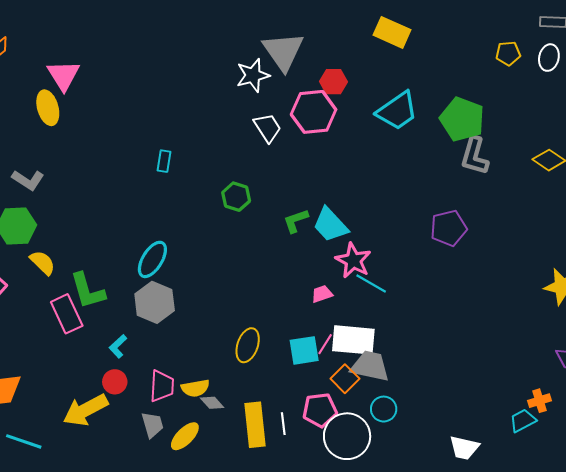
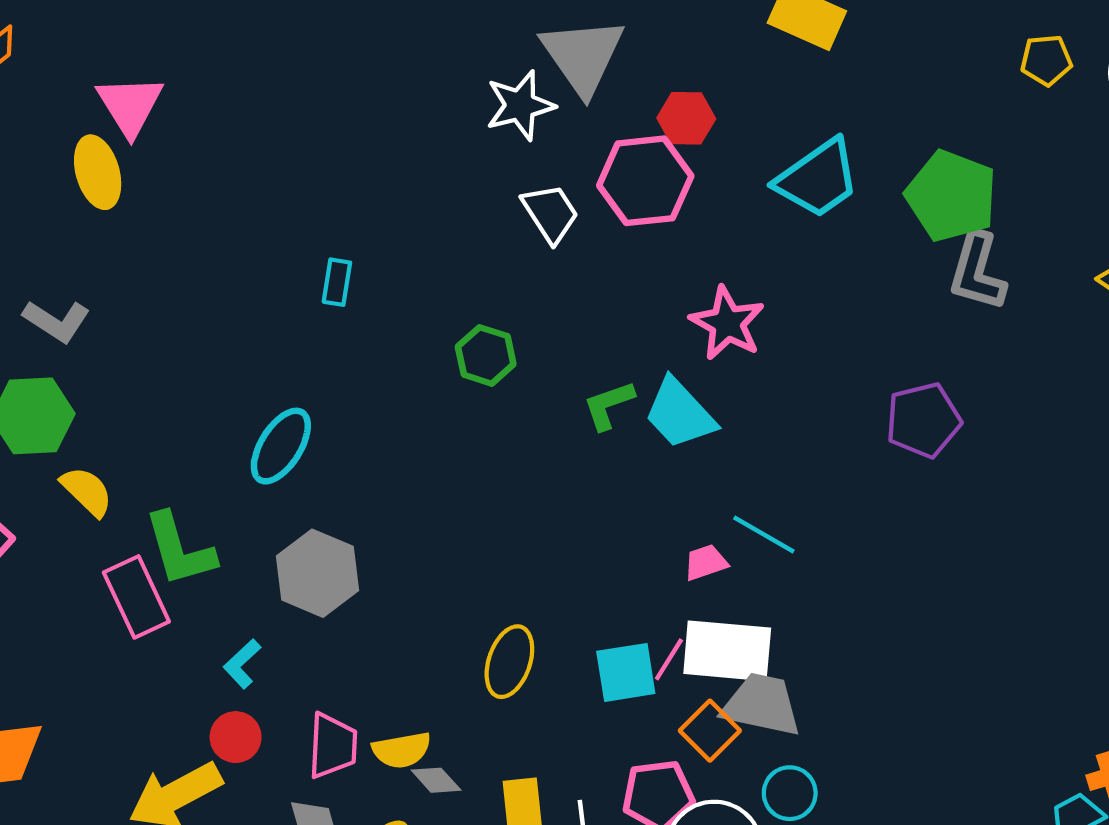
cyan ellipse: (152, 259) -> (281, 446), moved
pink star: (353, 260) -> (727, 323), moved
pink trapezoid: (322, 294) -> (706, 562), moved

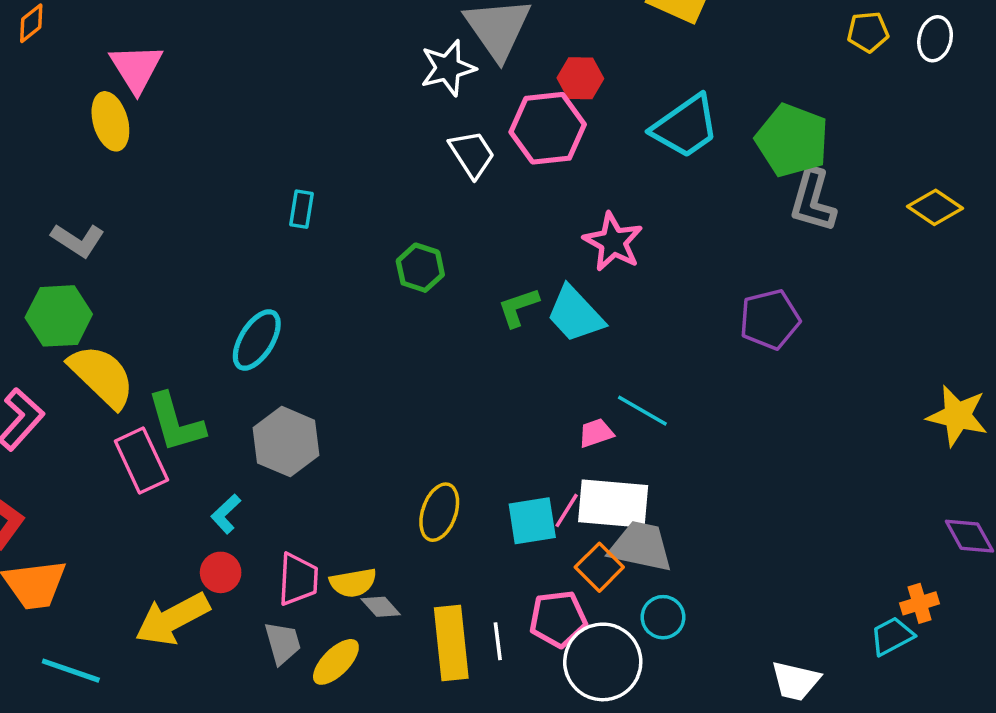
yellow semicircle: (87, 491) -> (102, 376), size x1.6

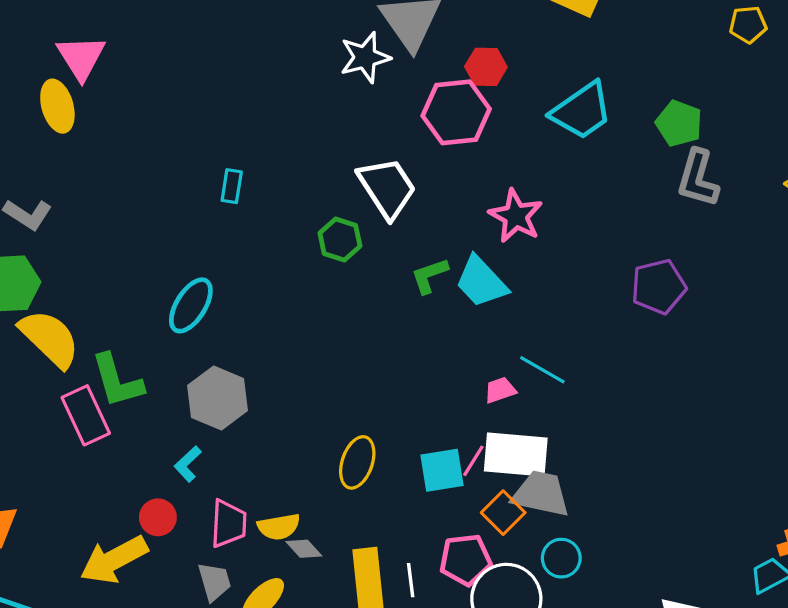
green pentagon: (792, 140) -> (679, 123), size x0.7
white trapezoid: (472, 154) -> (387, 188), moved, size x1.4
cyan L-shape: (226, 514) -> (188, 464), moved

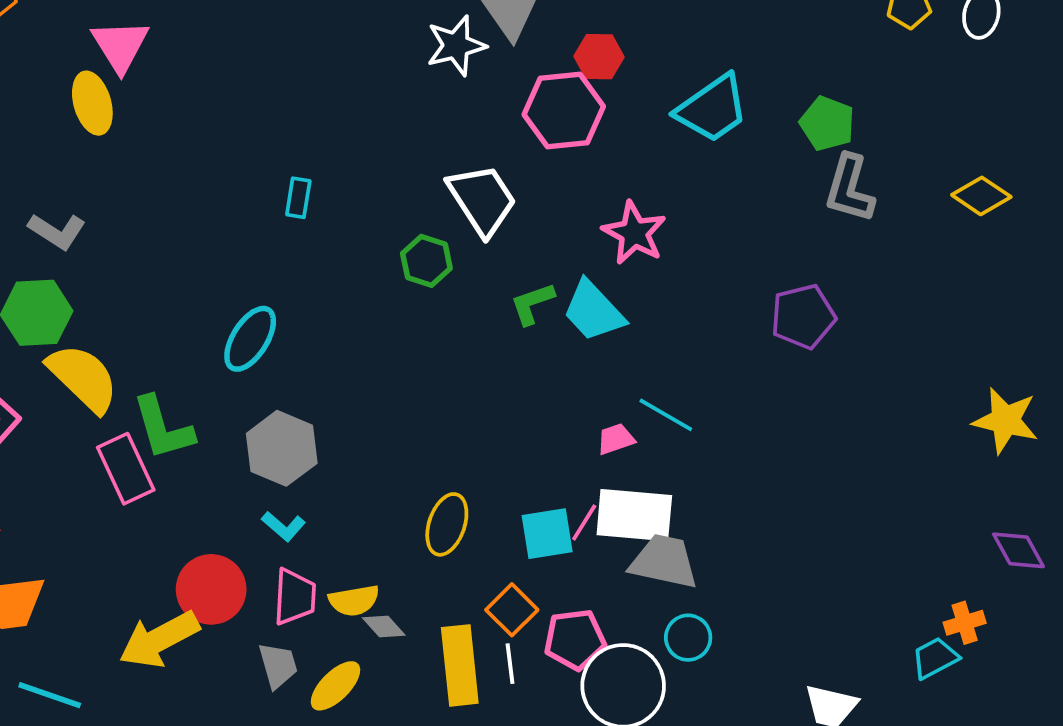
cyan L-shape: (188, 464) -> (284, 526), moved, turned -96
orange square: (503, 513) -> (512, 610), moved
red circle: (158, 517) -> (211, 589), size x1.6

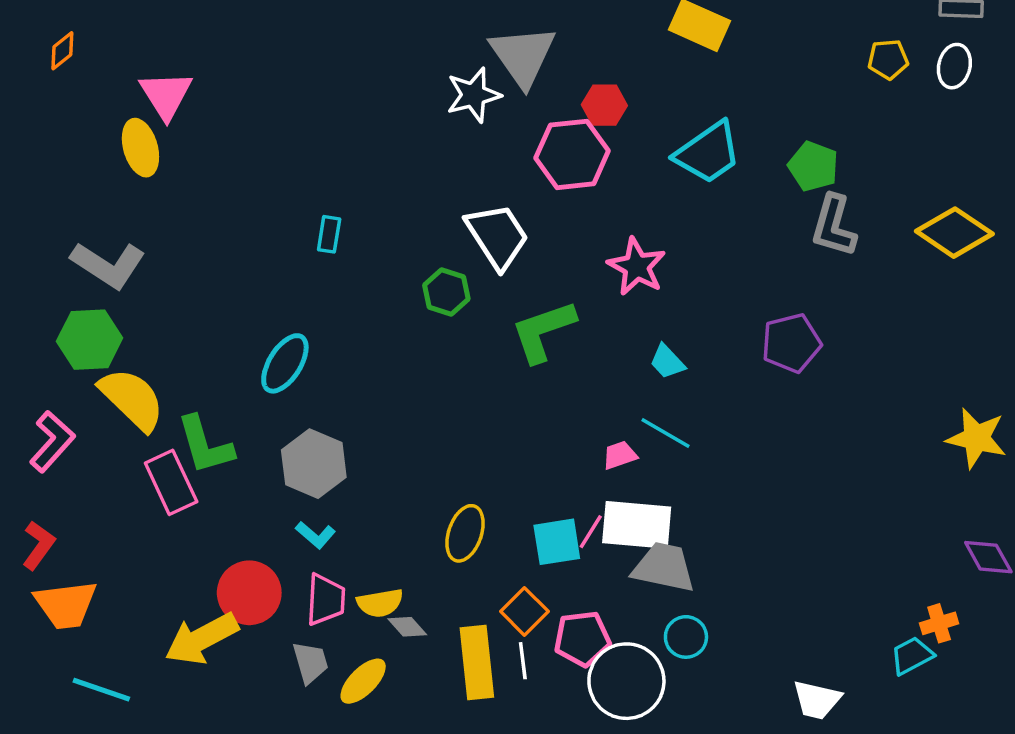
yellow diamond: (981, 196) -> (954, 233), size x1.4
gray L-shape: (57, 231) -> (108, 265), size x1.4
green L-shape: (532, 304) -> (543, 331), size x1.6
cyan trapezoid: (593, 311) -> (667, 362), moved, size x0.6

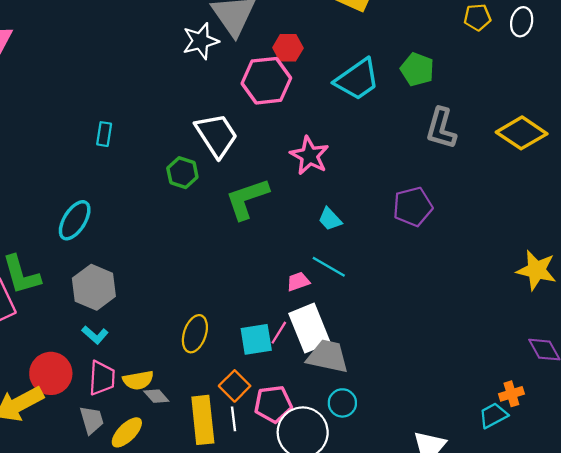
green pentagon: (813, 166) -> (417, 69), moved
white rectangle: (637, 525) -> (309, 328), turned 63

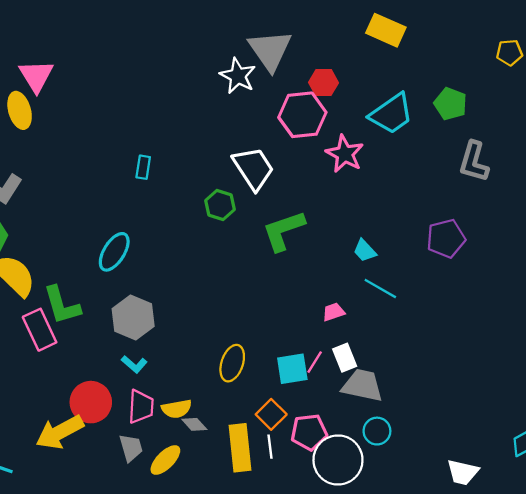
white star: (201, 41) -> (238, 76), turned -30
pink star: (309, 156) -> (345, 154), moved
cyan line: (329, 267) -> (380, 289), moved
white rectangle: (309, 328) -> (345, 358), size x0.6

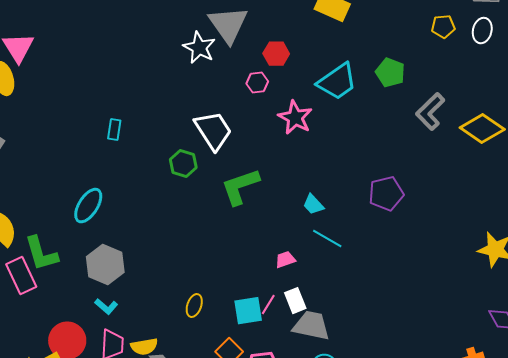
pink hexagon: (302, 115) -> (257, 83), size x0.5
gray L-shape: (474, 162) -> (430, 112), moved, turned 30
yellow ellipse: (232, 363) -> (194, 306), size x0.7

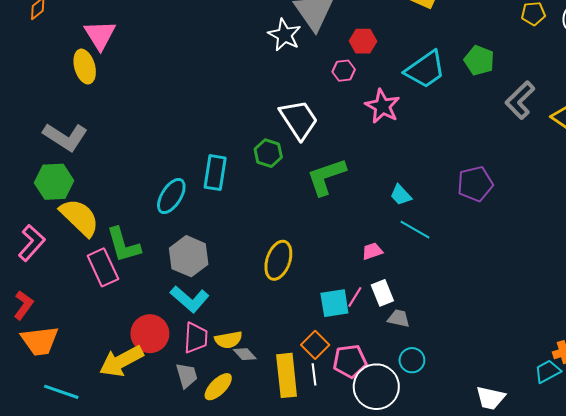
cyan rectangle: (114, 130) -> (215, 173), moved, size x1.6
yellow ellipse: (194, 306) -> (278, 260), moved, size x1.6
cyan L-shape: (106, 307) -> (190, 299), size x1.6
gray trapezoid: (311, 326) -> (399, 318), size x0.6

